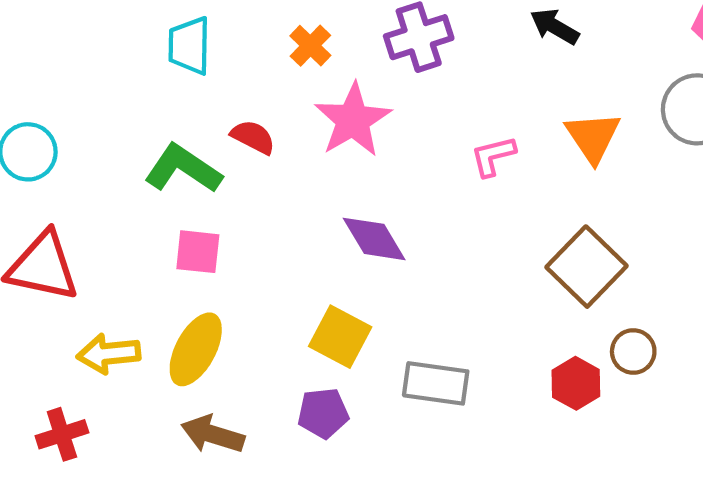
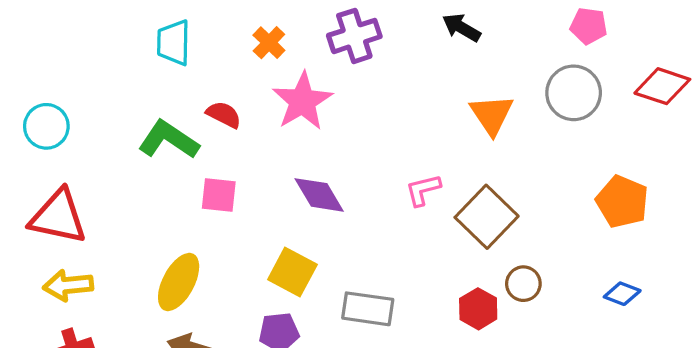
pink L-shape: (493, 156) -> (423, 190), moved
pink square: (198, 252) -> (219, 195), moved
yellow arrow: (109, 354) -> (68, 285), moved

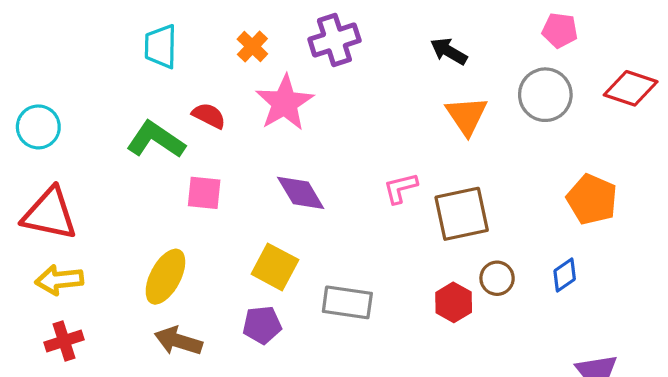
black arrow: (461, 28) -> (449, 51), moved
brown square: (487, 217) -> (462, 214), turned 34
blue diamond: (622, 294) -> (565, 275), moved, turned -56

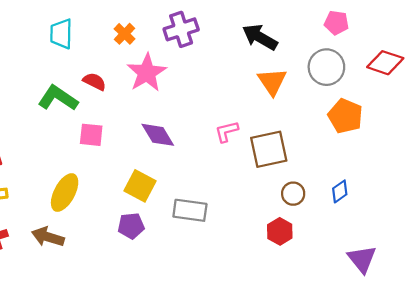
black arrow: (449, 51) -> (260, 37), size x1.4
orange pentagon: (592, 199) -> (345, 116), moved
red hexagon: (454, 302) -> (280, 231), moved
brown arrow: (178, 341) -> (48, 237), moved

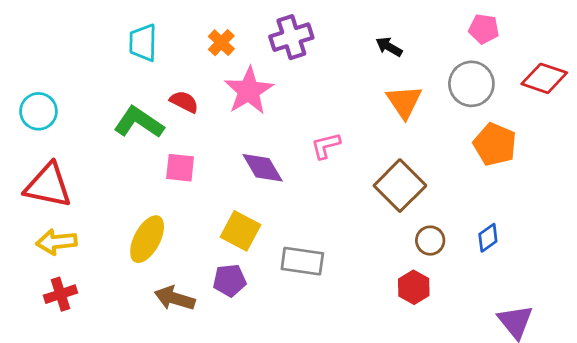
black arrow: (260, 37) -> (389, 47), size x0.6
pink L-shape: (227, 131) -> (326, 146), moved
brown square: (269, 149) -> (400, 186), turned -33
brown arrow: (48, 237) -> (175, 298), moved

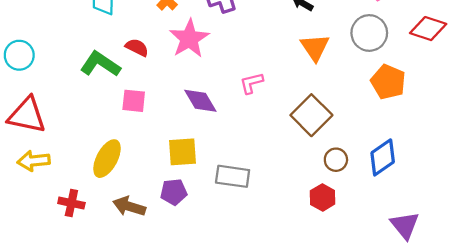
yellow square: (241, 231) -> (183, 152), turned -32
blue diamond: (488, 238) -> (383, 157), size x1.6
red cross: (60, 294) -> (71, 203), moved, turned 30

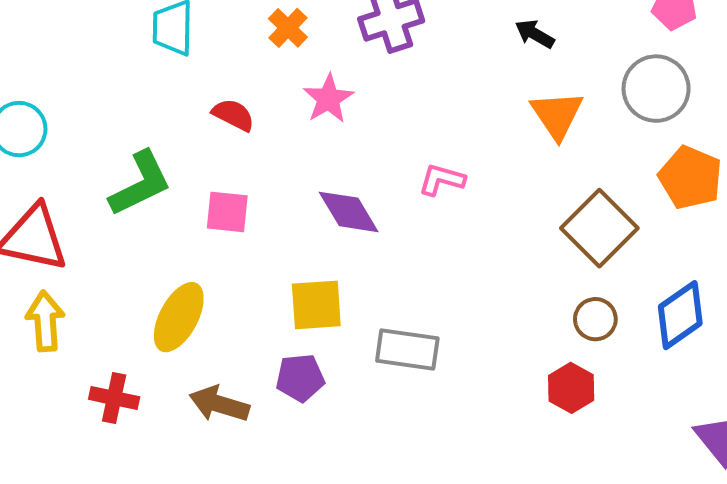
pink star: (189, 39) -> (328, 99), size x0.7
green L-shape: (100, 64) -> (140, 184), moved, turned 120
pink L-shape: (251, 83) -> (442, 180), turned 30
brown square: (311, 115) -> (599, 228), moved
yellow arrow: (34, 161) -> (45, 321), turned 92

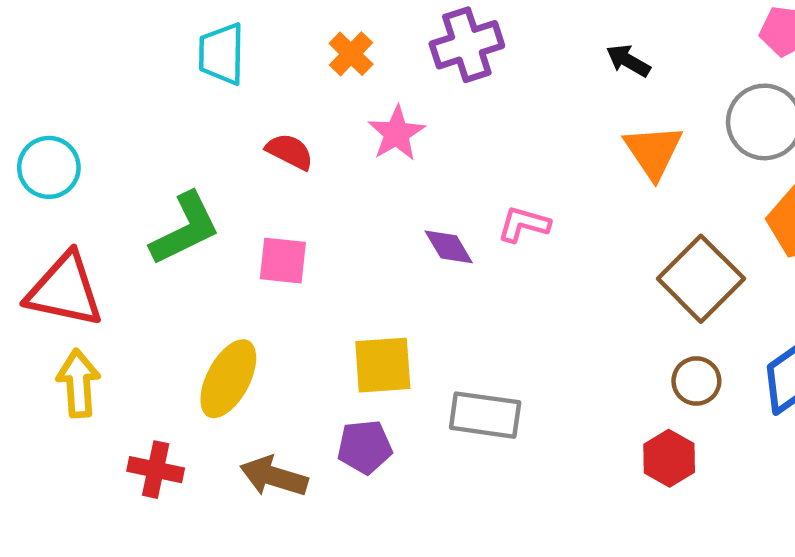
purple diamond: (349, 212) -> (449, 247), moved, size x0.7

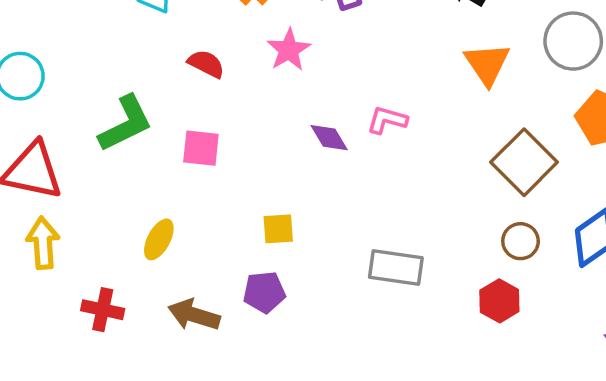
yellow square: (383, 365) -> (278, 229), size x0.7
yellow ellipse: (228, 379) -> (159, 239), size x0.7
gray rectangle: (485, 415) -> (396, 268), moved

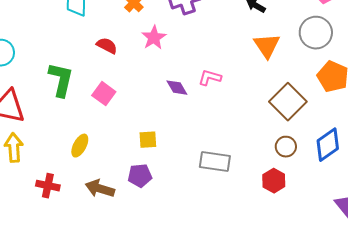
green L-shape: (125, 124) -> (61, 80), turned -51
pink square: (201, 148) -> (104, 94), turned 30

